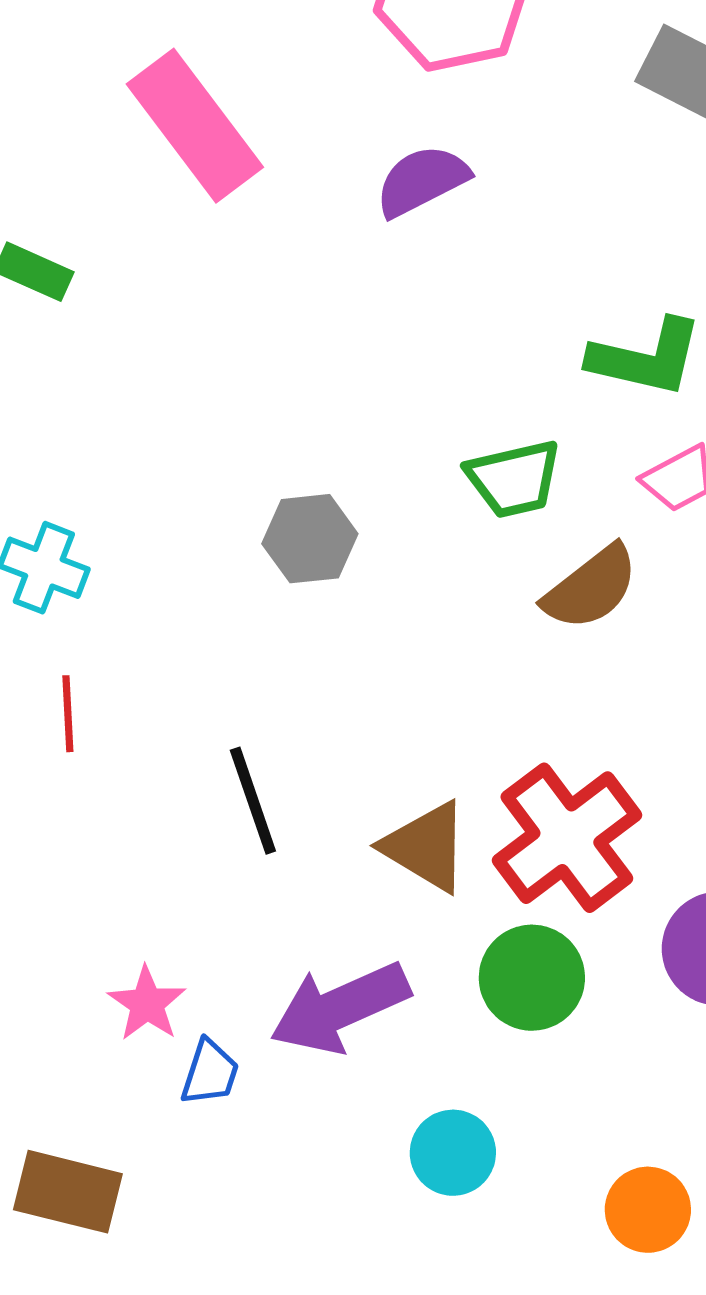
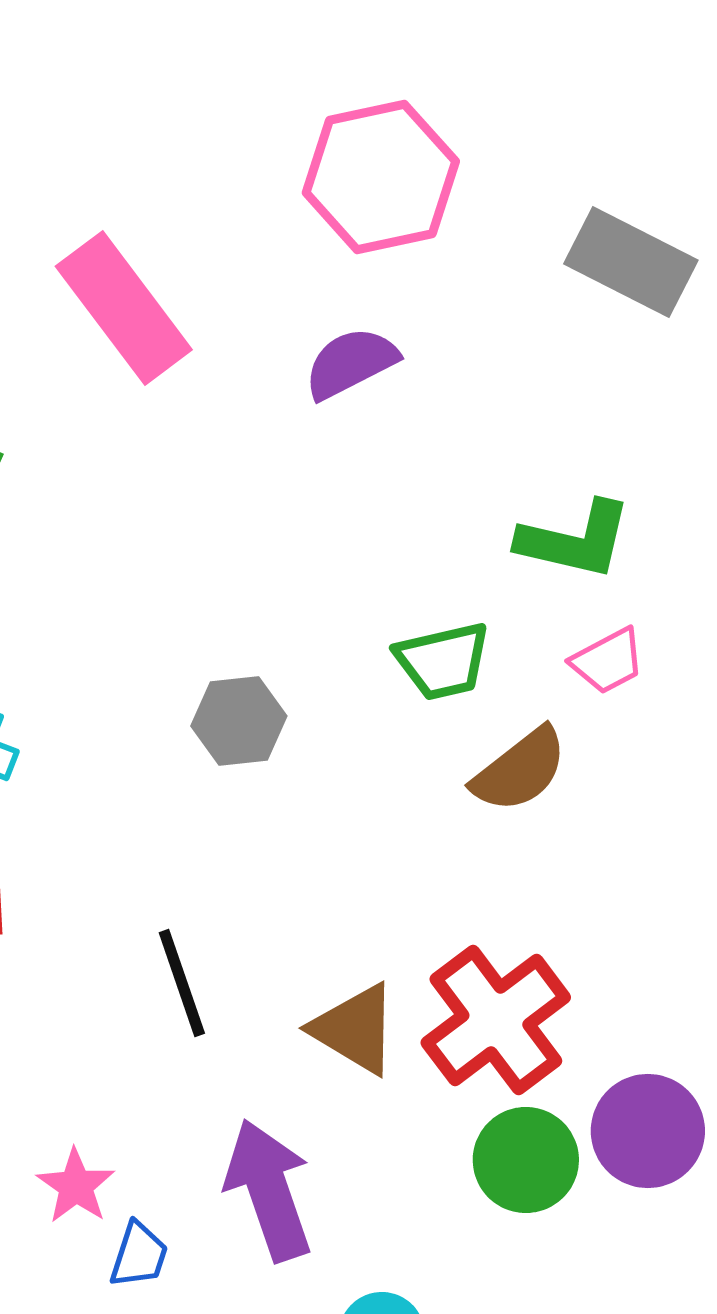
green circle: (532, 978) -> (526, 1160), moved
purple arrow: (340, 1008) -> (269, 1190), turned 95

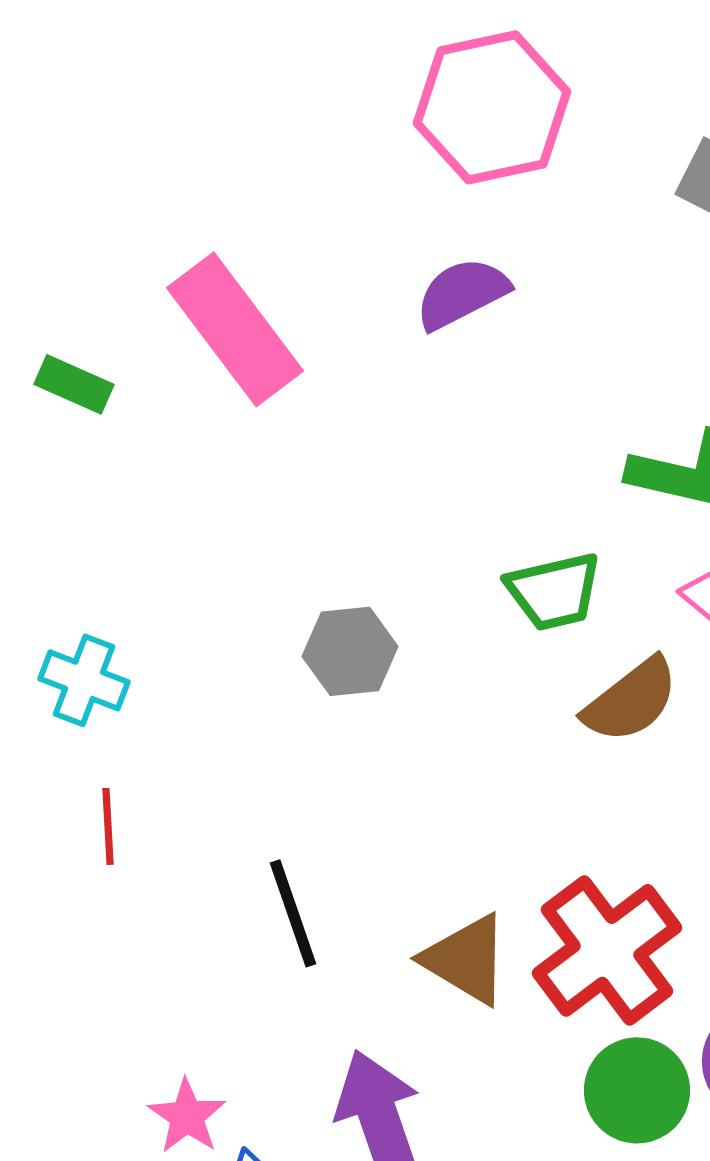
pink rectangle: (124, 308) -> (235, 329), moved

